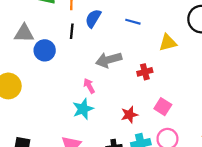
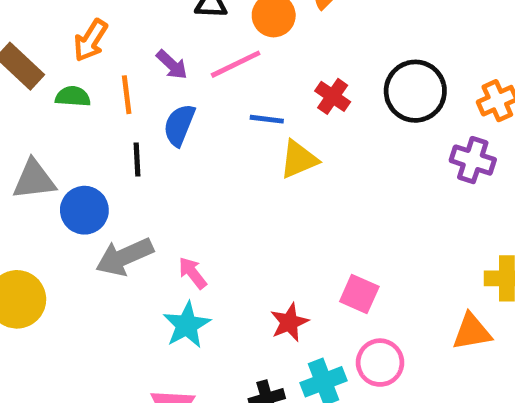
yellow triangle: (168, 43) -> (299, 159), moved
gray arrow: (109, 60) -> (124, 257), moved
red cross: (145, 72) -> (333, 96), moved, turned -32

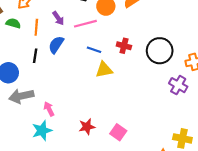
red cross: (333, 96) -> (124, 46), turned -32
red star: (289, 322) -> (87, 127), moved

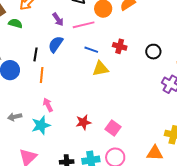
orange line: (36, 27) -> (42, 75), moved
black circle: (160, 51) -> (153, 52), size x0.6
gray arrow: (21, 96) -> (15, 117), moved, size x0.6

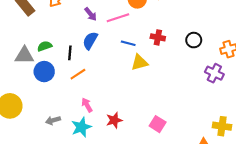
green semicircle: (15, 23) -> (45, 46), moved, turned -32
orange line: (42, 75) -> (78, 74), turned 56
red star: (83, 122) -> (114, 120), moved

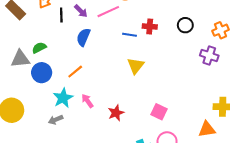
blue line: (128, 43) -> (129, 35), moved
black line: (70, 53) -> (61, 15), moved
yellow triangle: (139, 62) -> (136, 66), moved, turned -30
cyan star: (81, 127) -> (63, 98), moved

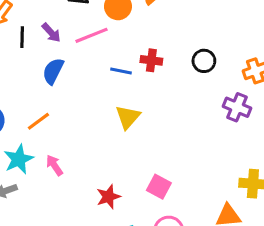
red star: (116, 113) -> (108, 197), moved

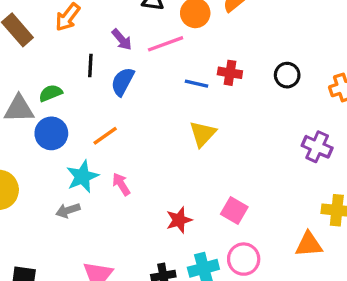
black line: (22, 37) -> (90, 65), moved
purple cross: (237, 107) -> (317, 147), moved

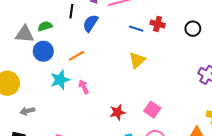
gray arrow: (68, 210) -> (27, 111), moved

